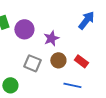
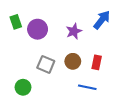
purple star: (51, 38) -> (74, 31), moved
red rectangle: (81, 61) -> (97, 62), turned 64

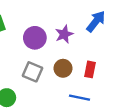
purple circle: (38, 29) -> (35, 38), moved

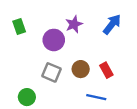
purple star: (64, 34) -> (74, 24), moved
red rectangle: (90, 69) -> (106, 70), turned -40

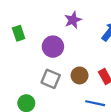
purple star: (74, 24) -> (73, 20), moved

